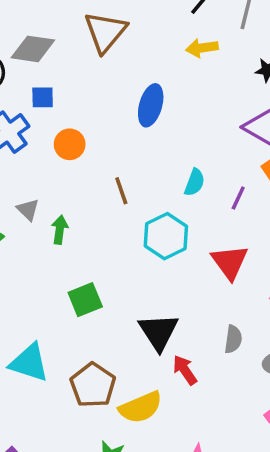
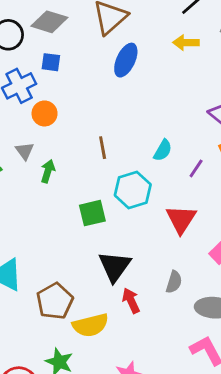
blue ellipse: (151, 105) -> (126, 60), moved
orange circle: (70, 144) -> (45, 113), moved
green square: (85, 300) -> (92, 213), moved

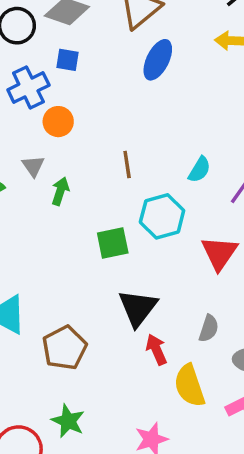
yellow semicircle: (90, 325) -> (189, 386), moved, turned 84

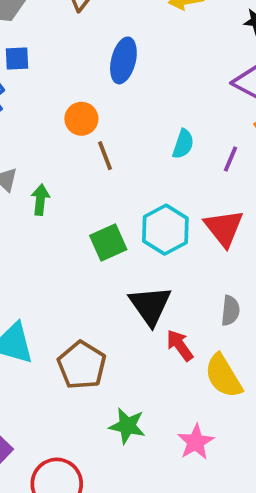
blue ellipse: (158, 60) -> (123, 60), moved
orange circle: (58, 122) -> (81, 119), moved
cyan hexagon: (162, 216) -> (165, 230), moved
green star: (68, 421) -> (127, 426), moved

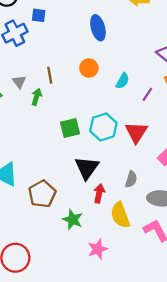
blue ellipse: (123, 60) -> (98, 28), turned -40
orange circle: (81, 119) -> (89, 68), moved
brown line: (105, 156) -> (50, 75), moved
red arrow: (180, 345) -> (99, 193), turned 36
green star: (127, 426) -> (73, 220), moved

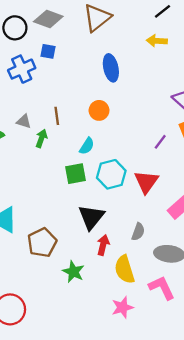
cyan semicircle: (122, 81) -> (87, 146), moved
gray triangle: (19, 82) -> (24, 121), turned -40
pink star: (98, 249) -> (122, 307), moved

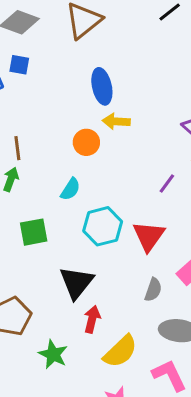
yellow arrow: (157, 41) -> (116, 121), moved
brown line: (57, 116) -> (17, 148), moved
green square: (76, 174) -> (34, 232), moved
gray semicircle: (138, 232) -> (153, 290), moved
yellow semicircle: (125, 269) -> (120, 351), turned -116

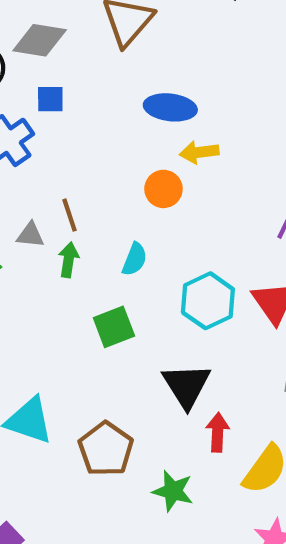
blue ellipse: (102, 86) -> (170, 107), turned -60
cyan semicircle: (70, 189) -> (135, 259), moved

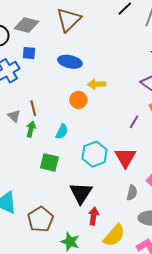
blue ellipse: (170, 107) -> (70, 62), moved
gray triangle: (30, 235) -> (14, 116), turned 32
green square: (114, 327) -> (49, 162), turned 30

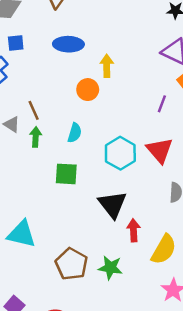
yellow arrow: (97, 84) -> (107, 66), turned 102
brown pentagon: (40, 219) -> (71, 264), moved

